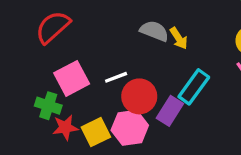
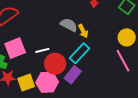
cyan rectangle: (194, 87) -> (80, 53), moved

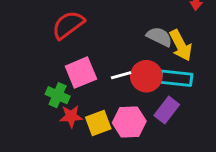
yellow arrow: (83, 31) -> (181, 45), size x1.5
cyan rectangle: (80, 53) -> (176, 78), turned 55
red circle: (55, 64) -> (146, 76), moved

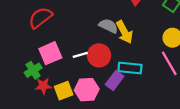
cyan rectangle: (176, 78) -> (130, 68), moved
green cross: (58, 95) -> (33, 70), turned 35

